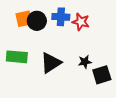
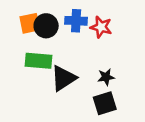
green rectangle: (17, 57) -> (39, 61), moved
black square: (102, 75) -> (105, 103), moved

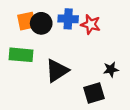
green rectangle: (39, 61) -> (21, 55), moved
black star: (106, 77) -> (111, 69), moved

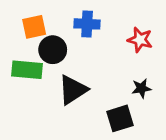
black circle: (41, 23) -> (53, 50), moved
red star: (91, 24) -> (140, 40), moved

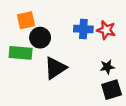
blue cross: (87, 24) -> (83, 29), moved
black square: (120, 118) -> (112, 90), moved

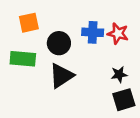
black circle: (40, 38) -> (59, 43), moved

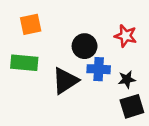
blue cross: (93, 32) -> (99, 69), moved
black circle: (59, 43) -> (85, 46), moved

